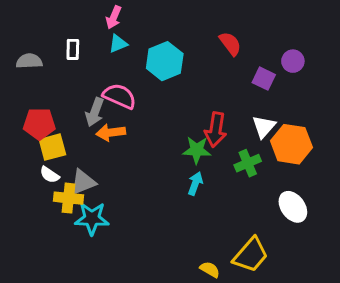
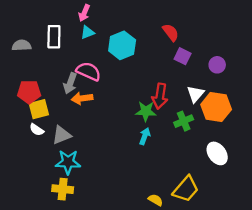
white rectangle: (73, 49) -> (54, 37), size x1.5
purple circle: (293, 61) -> (217, 65), moved
purple square: (264, 79) -> (183, 56), moved
yellow cross: (68, 198) -> (63, 189), moved

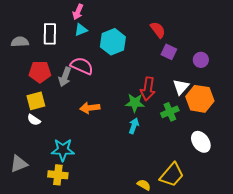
red pentagon: (29, 92) -> (40, 72), moved
orange arrow: (82, 98) -> (90, 108), moved
gray triangle: (62, 135) -> (19, 164), moved

